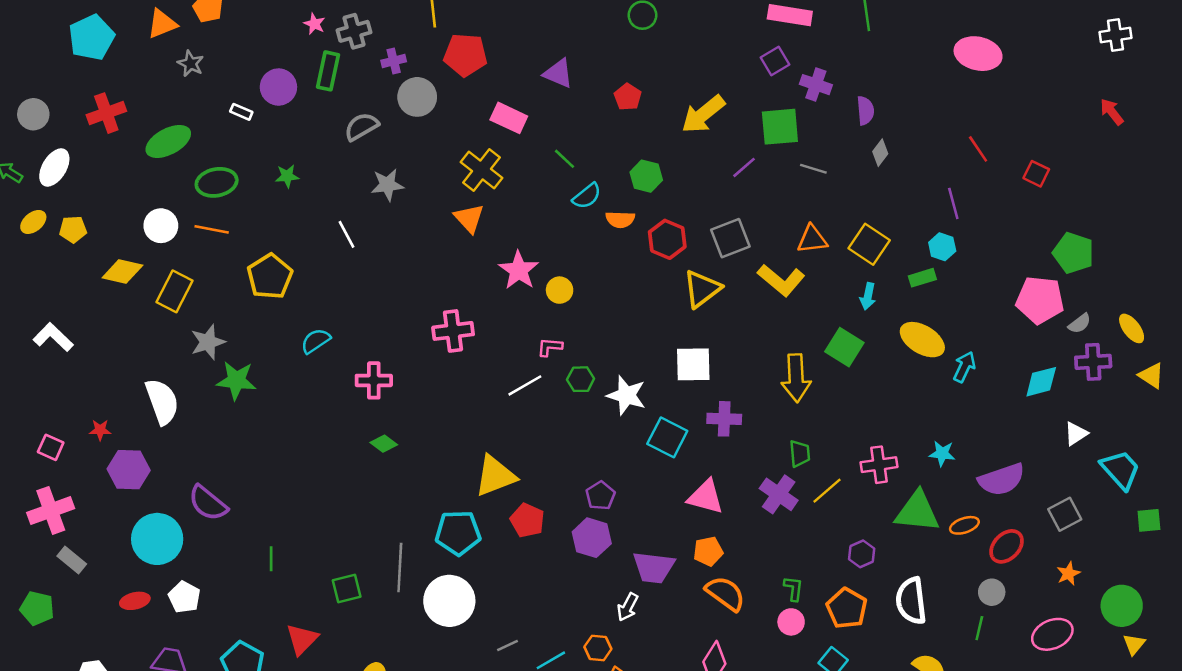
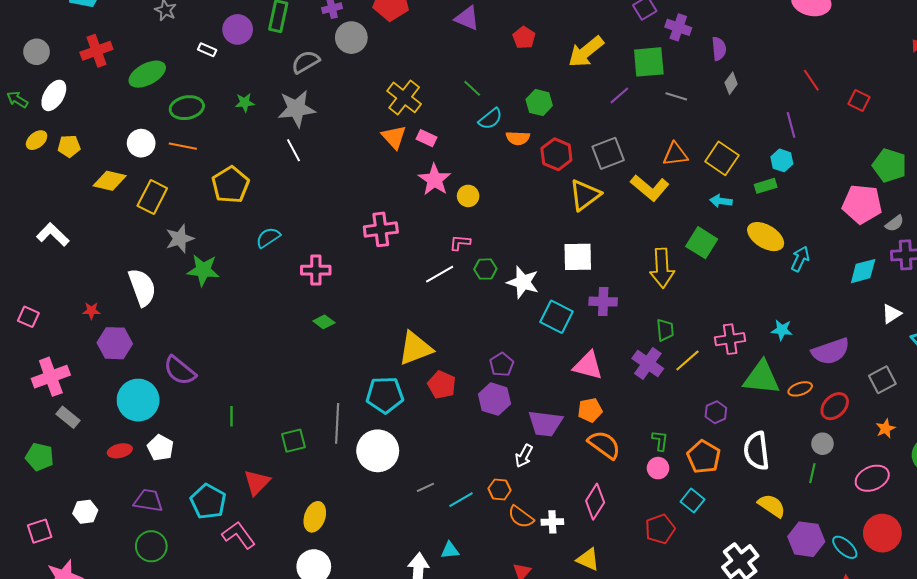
pink rectangle: (509, 118) -> (426, 138), moved, size x0.7
gray star: (387, 185) -> (296, 109), moved, size x1.4
cyan arrow: (868, 296) -> (721, 201), turned 85
pink square: (51, 447) -> (28, 317), moved

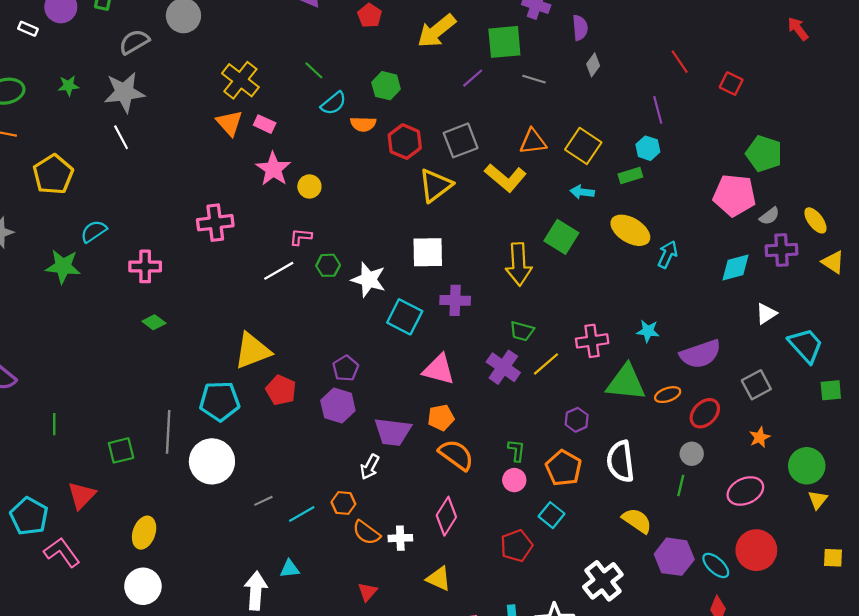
green star: (203, 270) -> (63, 266), moved
green trapezoid: (665, 330) -> (522, 331), turned 110

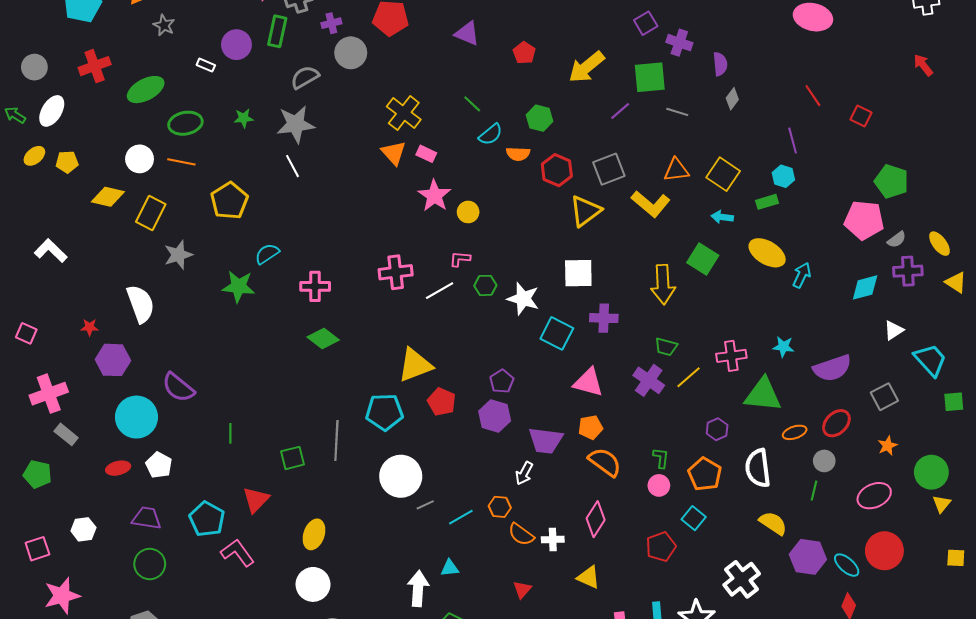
pink cross: (215, 223) -> (396, 272), moved
green diamond: (154, 322) -> (323, 338), size x1.4
orange ellipse: (668, 395) -> (795, 432), moved
white circle: (212, 461) -> (401, 476), moved

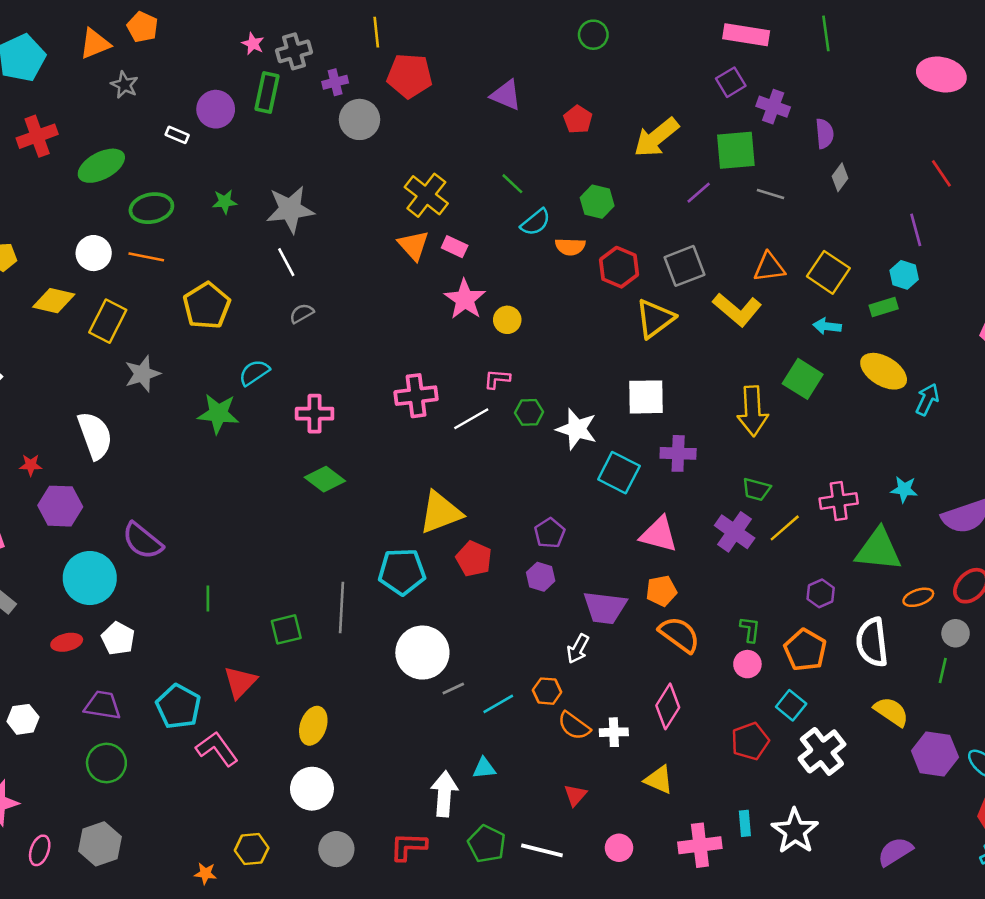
gray semicircle: (305, 77) -> (302, 313), moved, size x0.7
purple hexagon: (495, 416) -> (541, 577), size x0.7
white cross: (742, 579) -> (822, 751), moved

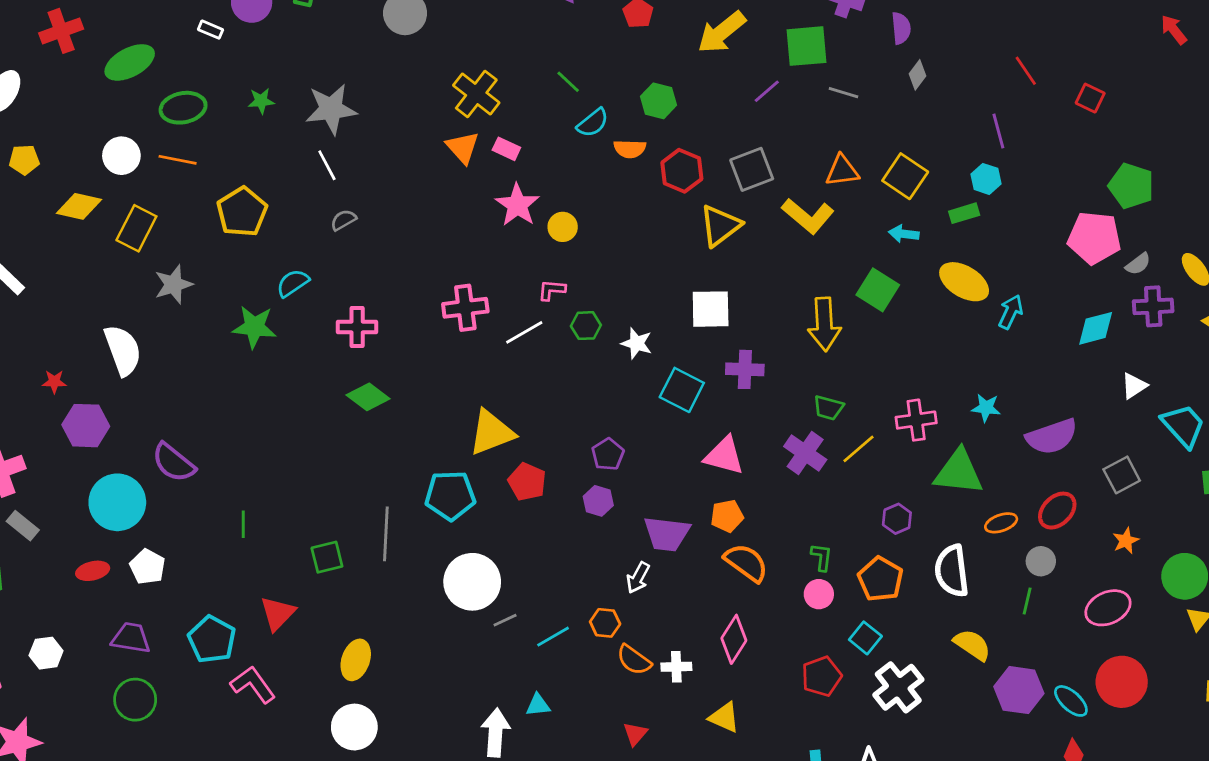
white star: (577, 429) -> (637, 343), size x0.7

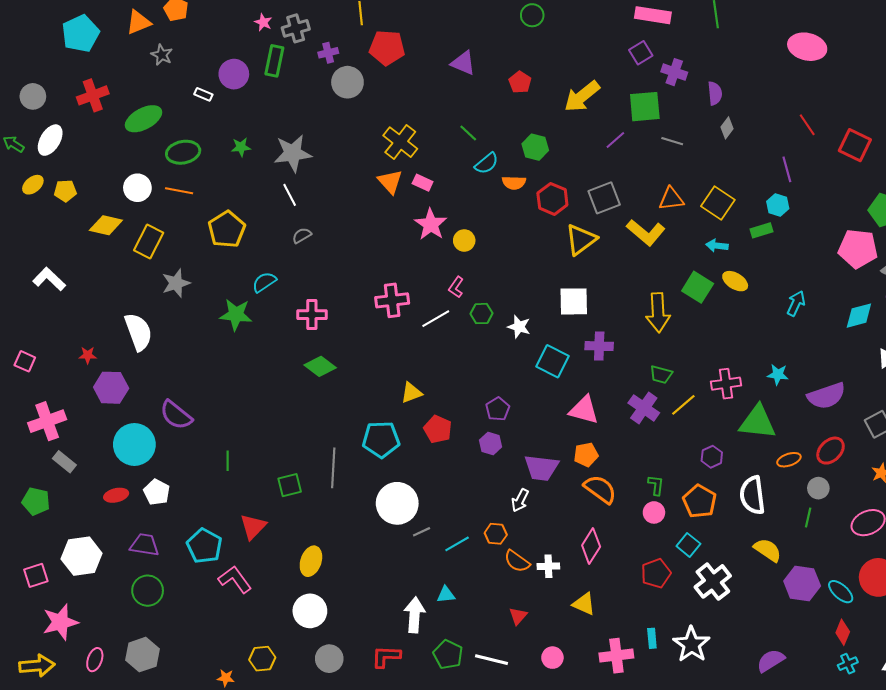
red square: (1090, 98) -> (855, 145), size x1.5
yellow ellipse: (964, 282) -> (735, 281), moved, size x0.7
pink L-shape: (552, 290) -> (456, 287), turned -60
yellow triangle: (491, 432) -> (411, 393), size x0.6
white hexagon: (46, 653) -> (82, 556), size x1.6

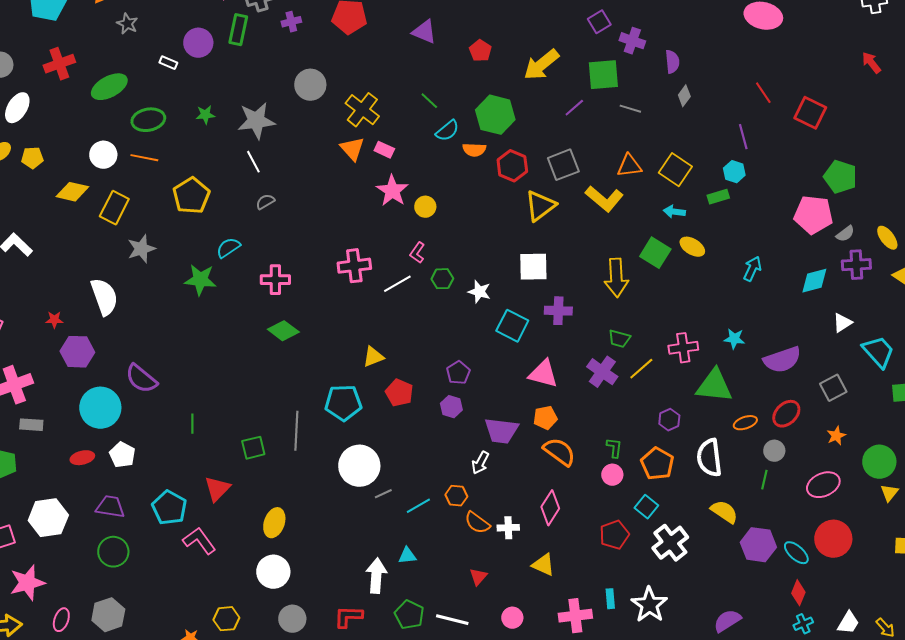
gray circle: (347, 82) -> (310, 85), moved
green hexagon: (535, 147) -> (495, 115), size x1.5
gray rectangle: (64, 462) -> (31, 425), turned -35

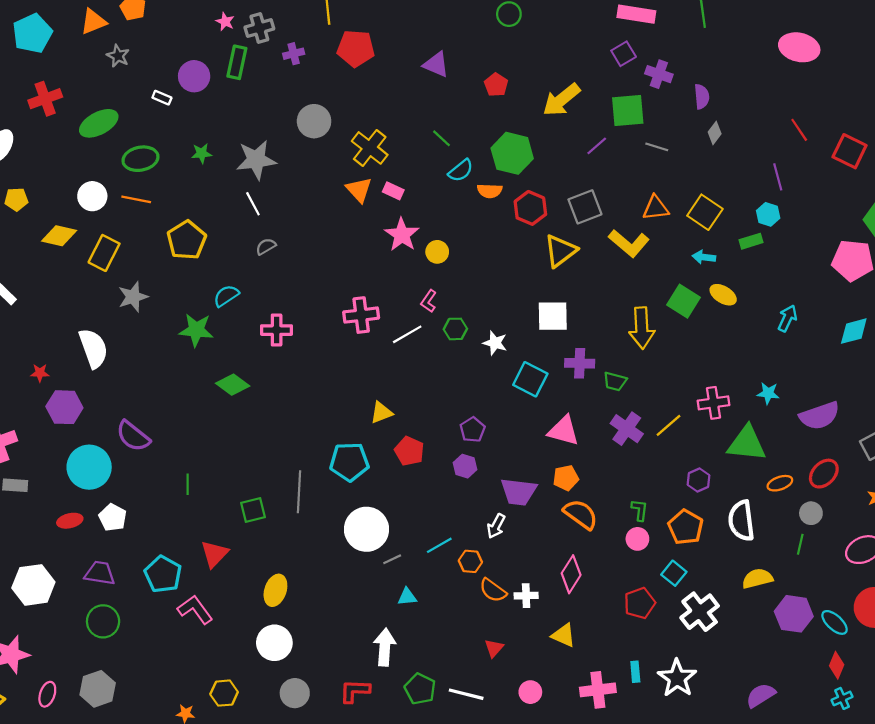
green diamond: (283, 331) -> (233, 385), moved
green trapezoid: (619, 339) -> (615, 381), moved
cyan line: (418, 506) -> (439, 545), moved
yellow semicircle: (724, 512) -> (757, 579), turned -48
cyan triangle: (407, 556) -> (407, 597), moved

